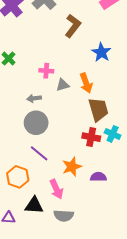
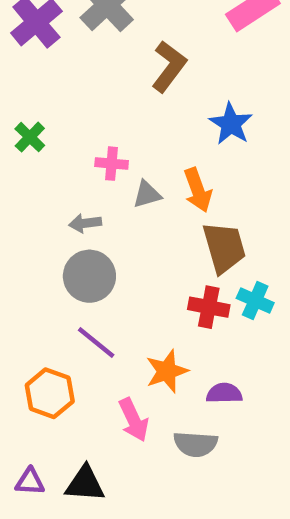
black triangle: (34, 205) -> (85, 484), moved
gray semicircle: (64, 216) -> (195, 444), moved

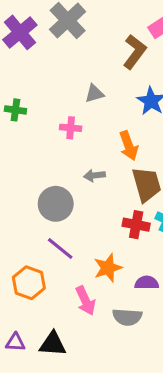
brown L-shape: (169, 66) -> (135, 52), moved
green cross: (30, 137) -> (15, 110), turned -36
gray triangle: (147, 194) -> (94, 94), moved
gray arrow: (85, 223) -> (94, 175), moved

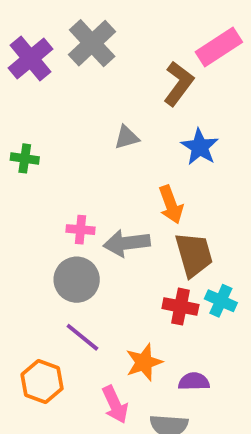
pink cross: (71, 128) -> (80, 230), moved
gray arrow: (94, 175) -> (127, 243), size x1.6

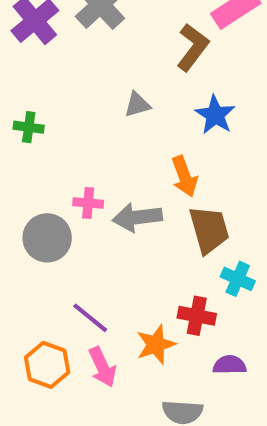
gray circle: (77, 280) -> (47, 238), moved
red cross: (180, 307) -> (197, 316), moved
purple semicircle: (194, 382) -> (230, 365), moved
pink arrow: (115, 405) -> (102, 367), moved

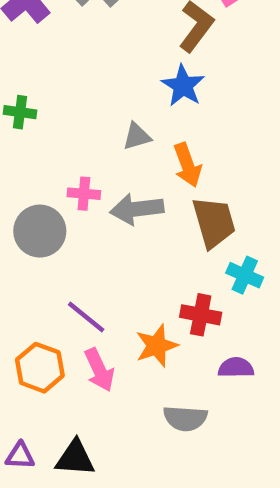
gray triangle: (137, 105) -> (137, 136), moved
blue star: (215, 115) -> (183, 86), moved

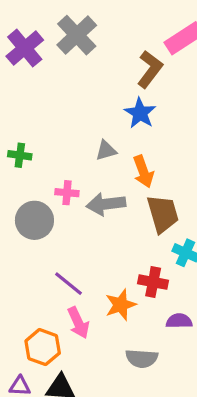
green cross: (20, 112) -> (20, 155), moved
orange hexagon: (40, 368) -> (43, 347), moved

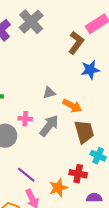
blue star: (140, 113) -> (90, 70), moved, turned 30
orange arrow: (143, 172) -> (72, 106), turned -42
gray arrow: (106, 204) -> (49, 126), turned 135

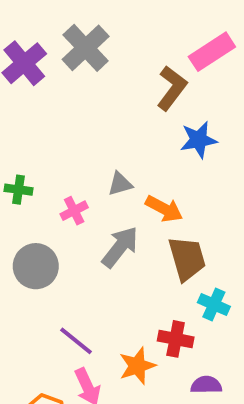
pink cross: (25, 119) -> (74, 211), moved, turned -32

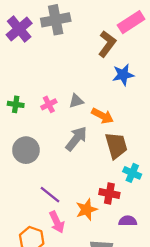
gray cross: (86, 48) -> (56, 20), turned 32
pink cross: (74, 211) -> (49, 104), moved

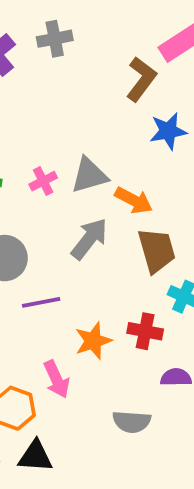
gray cross: (56, 20) -> (55, 39), size x0.7
gray triangle: (76, 101) -> (89, 175), size x1.5
purple line: (50, 195) -> (41, 302), moved, turned -50
orange star: (87, 210) -> (93, 341), moved

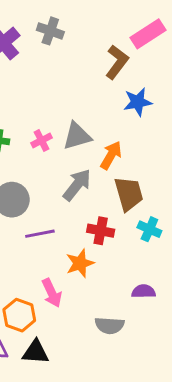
gray cross: (55, 39) -> (50, 31), turned 30
orange arrow: (134, 200) -> (111, 155), turned -88
red cross: (145, 331) -> (101, 231), moved

